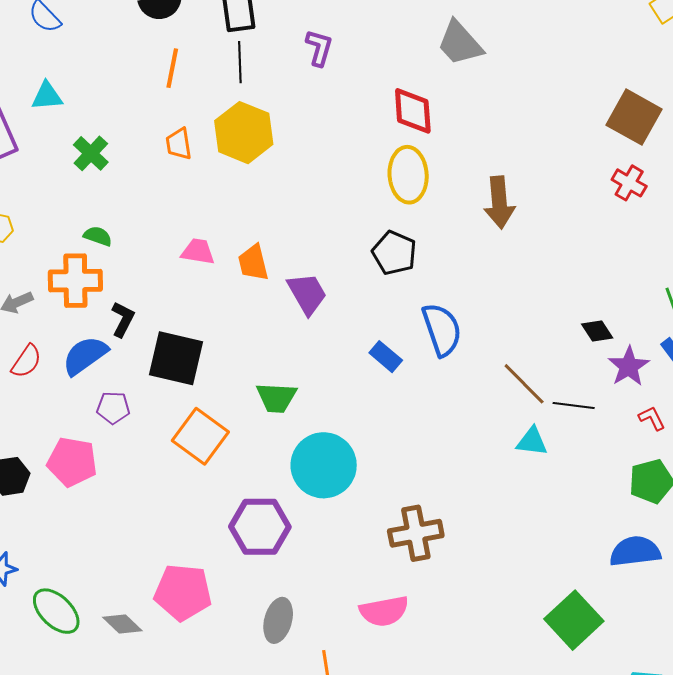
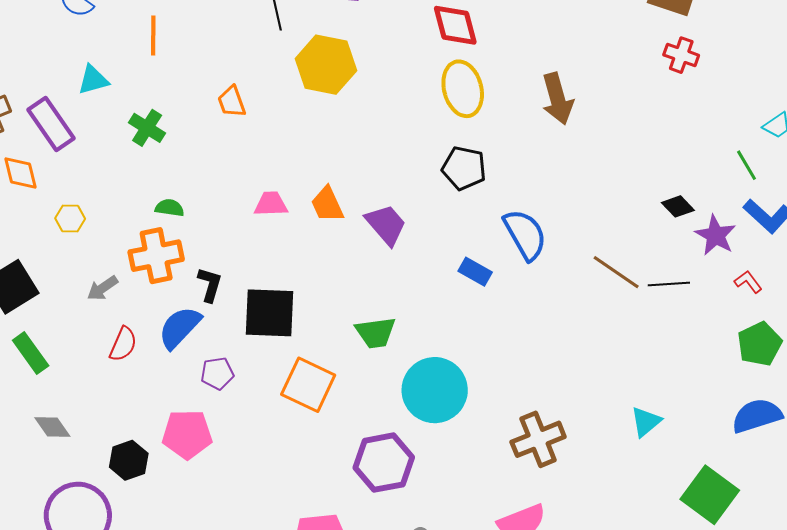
orange line: (172, 68) -> (153, 36), moved
yellow hexagon: (244, 133) -> (326, 65), moved
cyan triangle: (532, 441) -> (646, 422), moved, turned -36

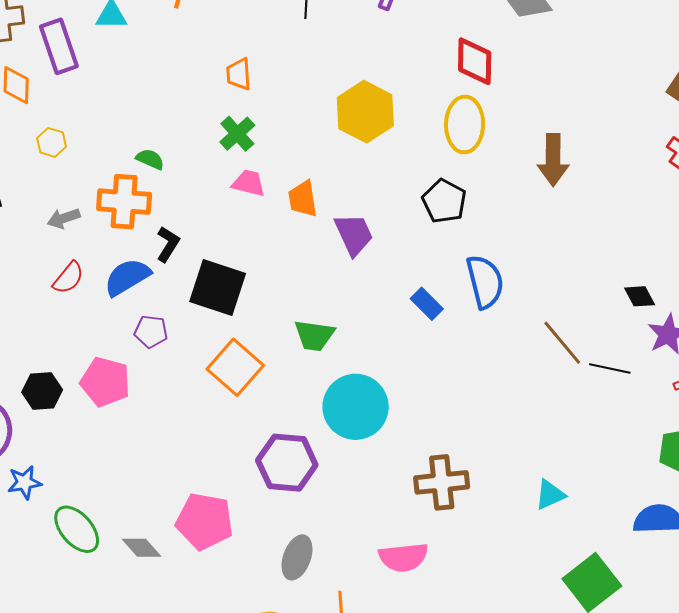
yellow hexagon: (326, 65) -> (365, 112), moved
green cross: (147, 128) -> (237, 134), moved

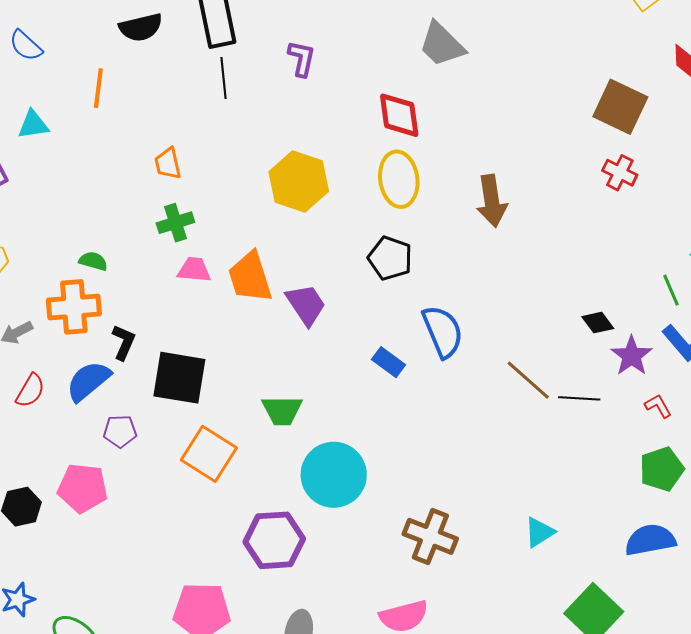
green cross: (237, 134) -> (175, 223), turned 33
orange trapezoid: (303, 199) -> (250, 277), size x1.4
brown cross: (442, 482) -> (430, 536), turned 36

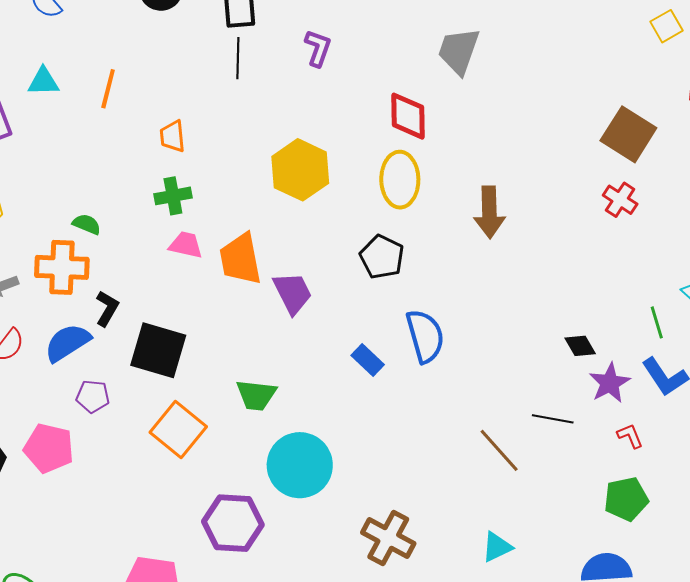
gray trapezoid: (442, 44) -> (459, 51), turned 58
orange line: (98, 88) -> (108, 89), moved
brown line: (528, 380) -> (499, 450), moved

